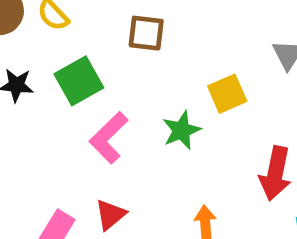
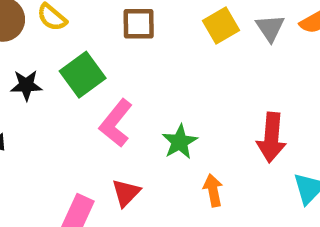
yellow square: (227, 94) -> (221, 26), moved
green star: (181, 130) -> (180, 142), moved

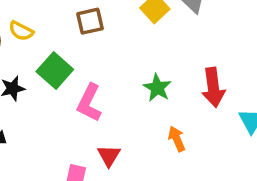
green star: (180, 142) -> (157, 88), moved

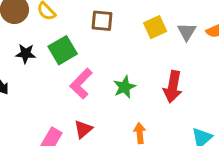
red arrow: (213, 87) -> (173, 87), moved
green star: (157, 88) -> (124, 87), moved

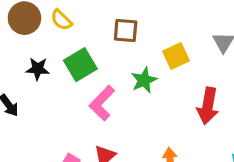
yellow square: (155, 27) -> (176, 56), moved
green star: (124, 87) -> (144, 80), moved

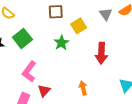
brown square: (126, 30) -> (56, 12), moved
pink L-shape: (102, 103) -> (29, 72), moved

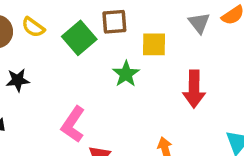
yellow square: (79, 26) -> (154, 44), turned 35
green square: (22, 38) -> (79, 38), moved

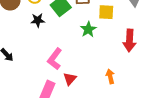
black star: (18, 80) -> (38, 20), moved

